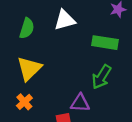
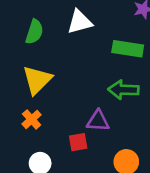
green arrow: (101, 77) -> (123, 90), turned 60

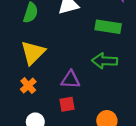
purple triangle: (98, 121) -> (71, 80), moved

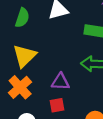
orange cross: (28, 86) -> (20, 87), size x1.5

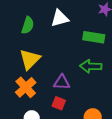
red square: (57, 105) -> (59, 103), turned 32

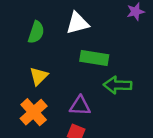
green rectangle: (94, 37) -> (94, 58), moved
yellow triangle: (30, 59) -> (39, 76), size x0.7

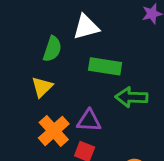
green semicircle: (36, 32) -> (52, 49), moved
orange cross: (34, 112) -> (54, 131), moved

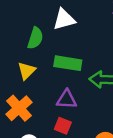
green rectangle: (105, 66) -> (68, 63), moved
orange cross: (54, 131) -> (19, 108), moved

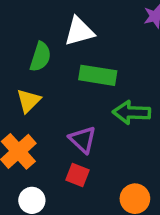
green rectangle: (68, 63) -> (98, 75), moved
purple triangle: (67, 99) -> (83, 140), turned 40

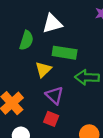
yellow triangle: (29, 101) -> (43, 70), moved

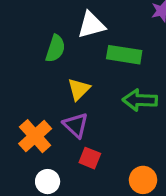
green rectangle: (65, 53) -> (124, 55), moved
purple triangle: (54, 95) -> (76, 125), moved

